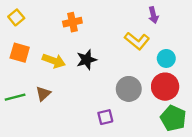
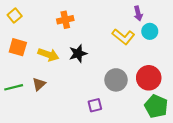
cyan circle: (166, 58) -> (150, 31), moved

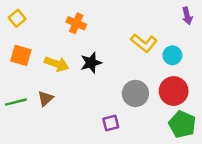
purple arrow: (138, 13) -> (187, 16), moved
orange cross: (65, 20) -> (76, 23), turned 35
cyan circle: (150, 31) -> (172, 55), moved

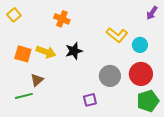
purple arrow: (187, 16) -> (152, 13), turned 48
orange square: (21, 55) -> (23, 54), moved
green line: (16, 102) -> (24, 96), moved
green pentagon: (182, 124) -> (148, 101), turned 30

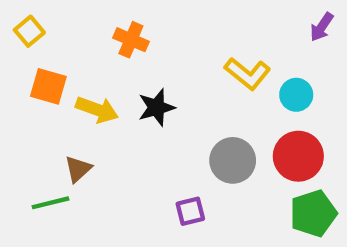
orange square: (23, 54) -> (48, 86), moved

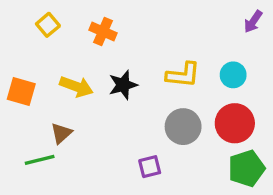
yellow square: (29, 31) -> (48, 25), moved
yellow L-shape: (247, 74) -> (183, 75), moved, turned -33
orange square: (48, 86) -> (21, 92), moved

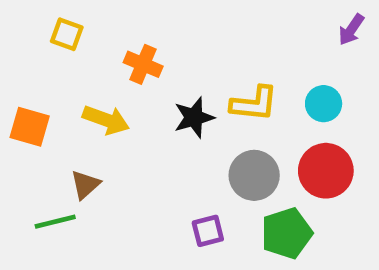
yellow square: (48, 25) -> (67, 34), turned -30
orange cross: (103, 32) -> (143, 64), moved
black star: (123, 85) -> (194, 118), moved
green pentagon: (246, 168) -> (287, 233), moved

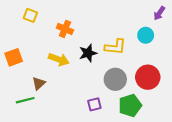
cyan circle: (324, 104) -> (146, 35), moved
yellow arrow: (106, 120) -> (59, 59), moved
orange square: (30, 127) -> (14, 57), turned -36

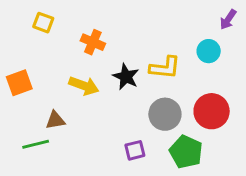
black star: (88, 53) -> (126, 77), turned -30
brown triangle: (39, 83) -> (55, 120), turned 32
green pentagon: (130, 105) -> (186, 152), turned -30

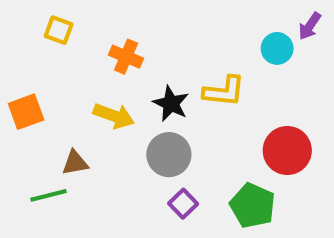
cyan circle: (209, 51) -> (277, 48), moved
gray circle: (165, 114) -> (169, 155), moved
purple square: (135, 150) -> (183, 204), turned -30

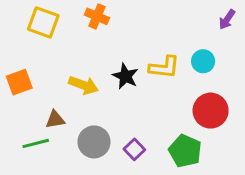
yellow square: (59, 30) -> (43, 22), size x1.5
cyan circle: (277, 48) -> (203, 61), moved
orange cross: (126, 57) -> (97, 16), moved
gray circle: (169, 155) -> (94, 142), moved

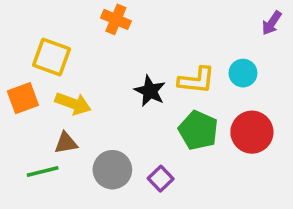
yellow square: (43, 22) -> (52, 57), moved
yellow arrow: (84, 85) -> (73, 103), moved
green pentagon: (185, 151) -> (198, 130), moved

